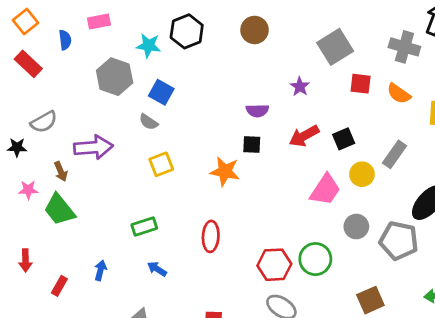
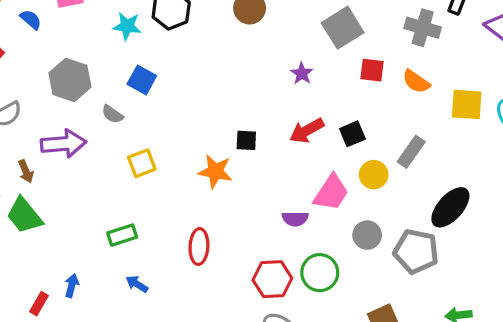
blue semicircle: (65, 40) -> (31, 20), turned -42
gray hexagon: (115, 77) -> (70, 80), moved
purple semicircle: (257, 111) -> (295, 219), moved
gray semicircle: (148, 122) -> (112, 114), moved
red rectangle: (59, 286) -> (39, 304), moved

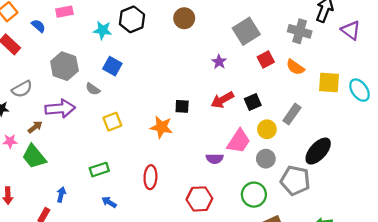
red square: (372, 70) -> (266, 60), turned -35
brown arrow: (26, 171) -> (35, 127), turned -104
gray circle: (367, 235) -> (266, 159), moved
green circle: (320, 273) -> (254, 195), moved
blue arrow: (72, 286) -> (61, 195), moved

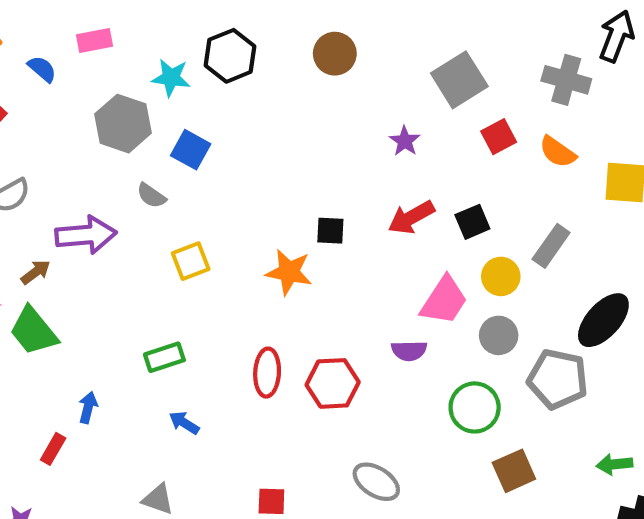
gray hexagon: (64, 66) -> (123, 124), moved
purple semicircle: (215, 159) -> (409, 351), moved
red hexagon: (199, 199) -> (333, 383), moved

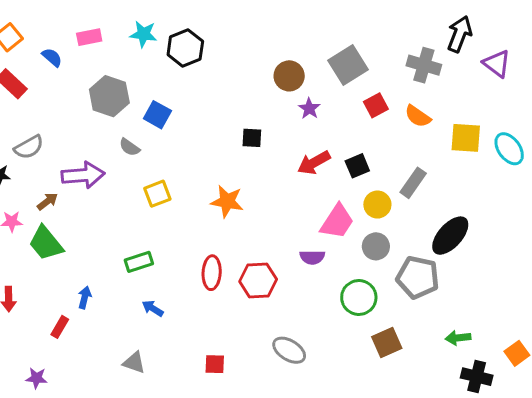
brown circle: (335, 54) -> (289, 76), moved
cyan star: (171, 78) -> (143, 34), moved
black square: (330, 231) -> (252, 138), moved

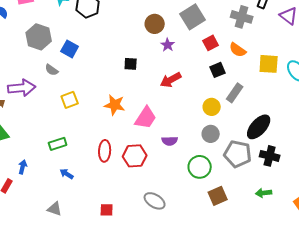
black square: (357, 166) -> (218, 70), moved
pink trapezoid: (337, 222) -> (146, 118), moved
black cross: (477, 377) -> (270, 156), moved

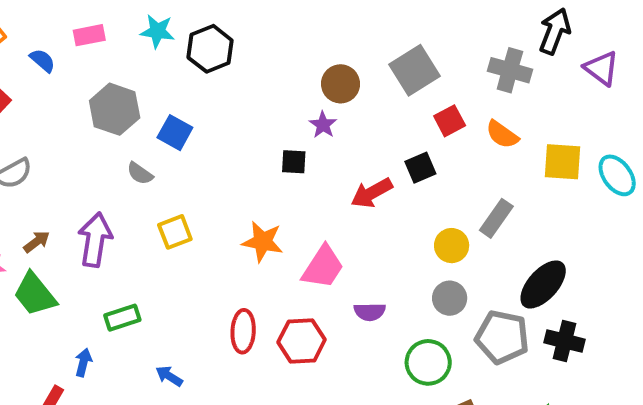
purple star: (168, 45) -> (323, 125), moved
black square: (218, 70) -> (420, 168), moved
purple arrow: (22, 88) -> (95, 240), moved, turned -76
green rectangle: (58, 144) -> (122, 318), moved

